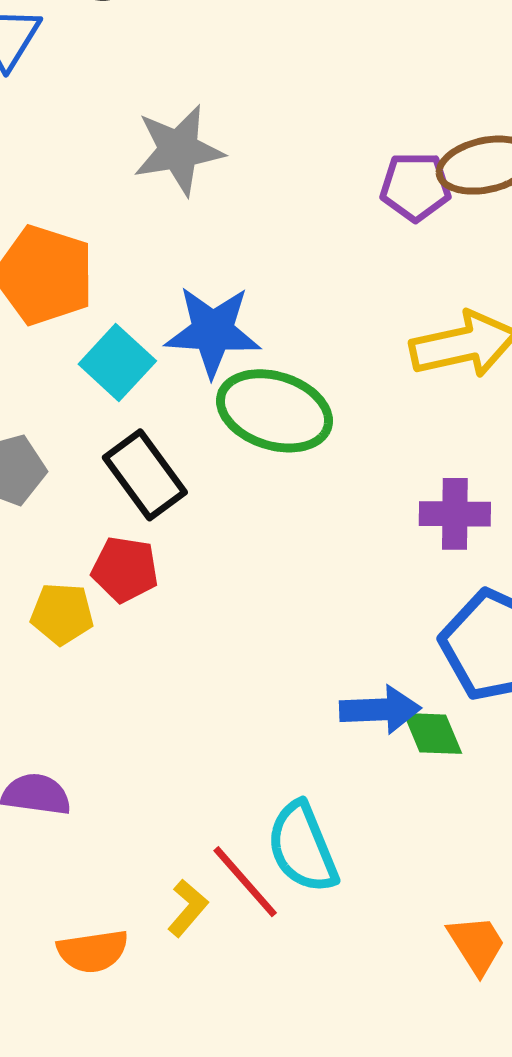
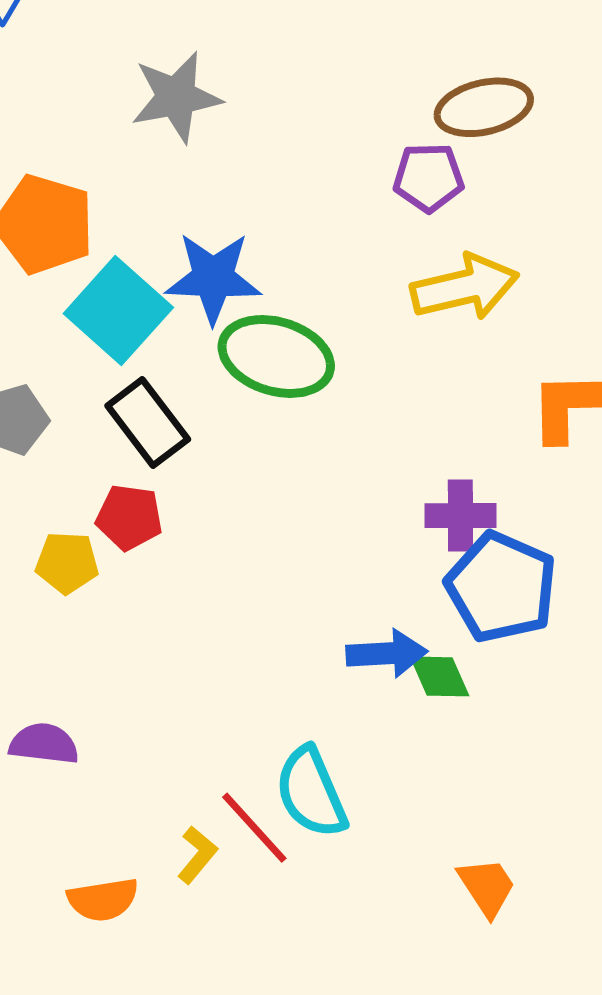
purple pentagon: (415, 187) -> (428, 178), moved
cyan square: (117, 362) -> (118, 311), size x1.4
purple cross: (455, 514) -> (460, 516), moved

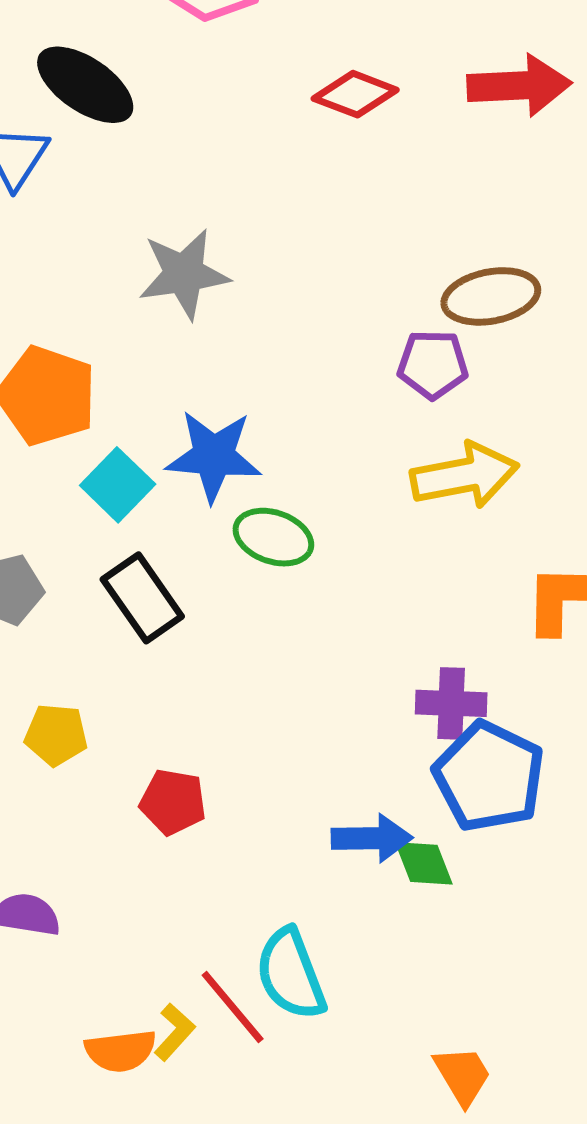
cyan square: (118, 311) -> (118, 485), size x0.7
green ellipse: (276, 356) -> (273, 537), size x0.7
red pentagon: (129, 517) -> (173, 802), moved
orange semicircle: (103, 900) -> (121, 1051), moved

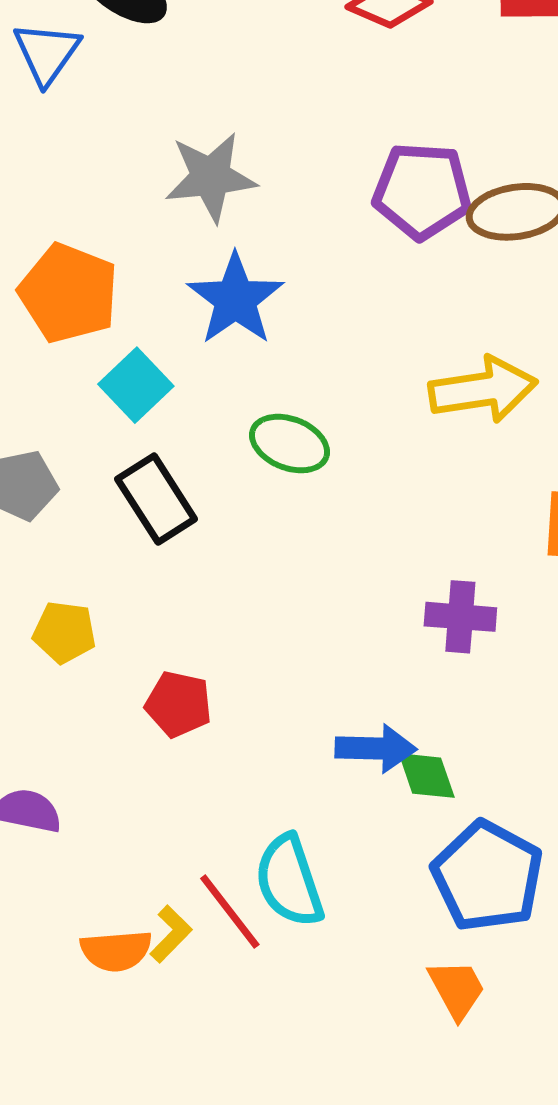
purple pentagon: (433, 364) -> (422, 191), moved, size x1.4
blue star: (214, 456) -> (236, 299), moved, turned 30
blue pentagon: (489, 776) -> (488, 876), moved

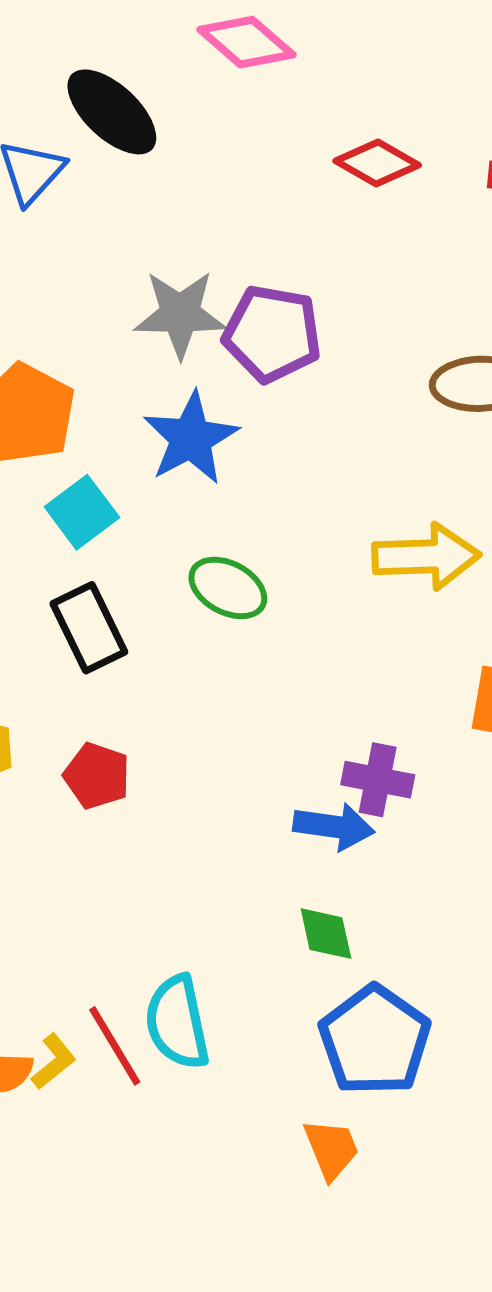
purple pentagon: (422, 191) -> (272, 334), moved
red pentagon: (178, 704) -> (97, 776), moved
blue arrow: (376, 748) -> (334, 826), moved

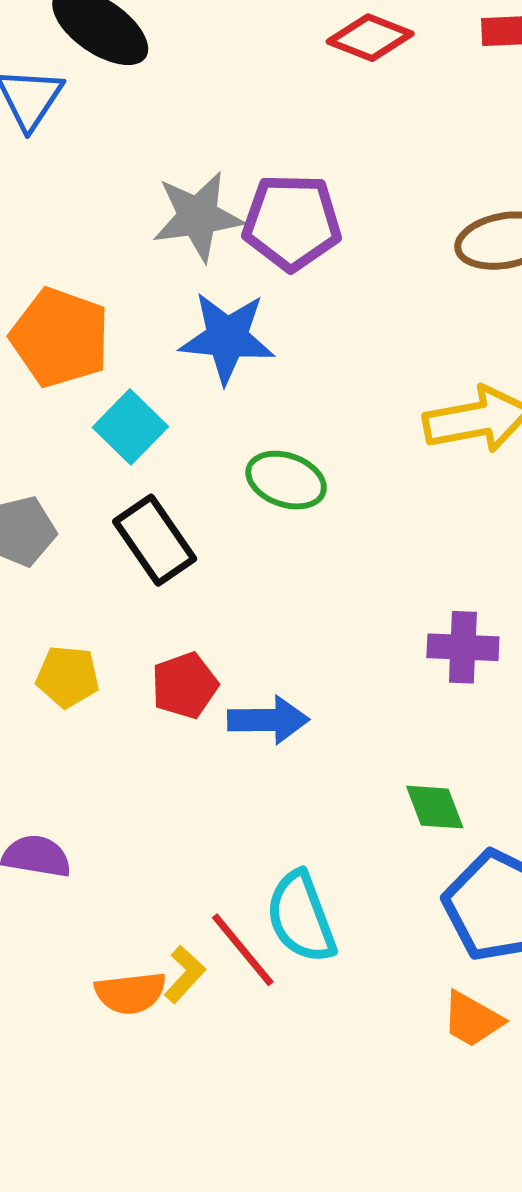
blue star: (191, 438) -> (227, 338), turned -30
red pentagon: (97, 776) -> (185, 685), turned -30
blue arrow: (334, 826) -> (268, 720), moved
orange trapezoid: (331, 1149) -> (472, 1019), turned 150

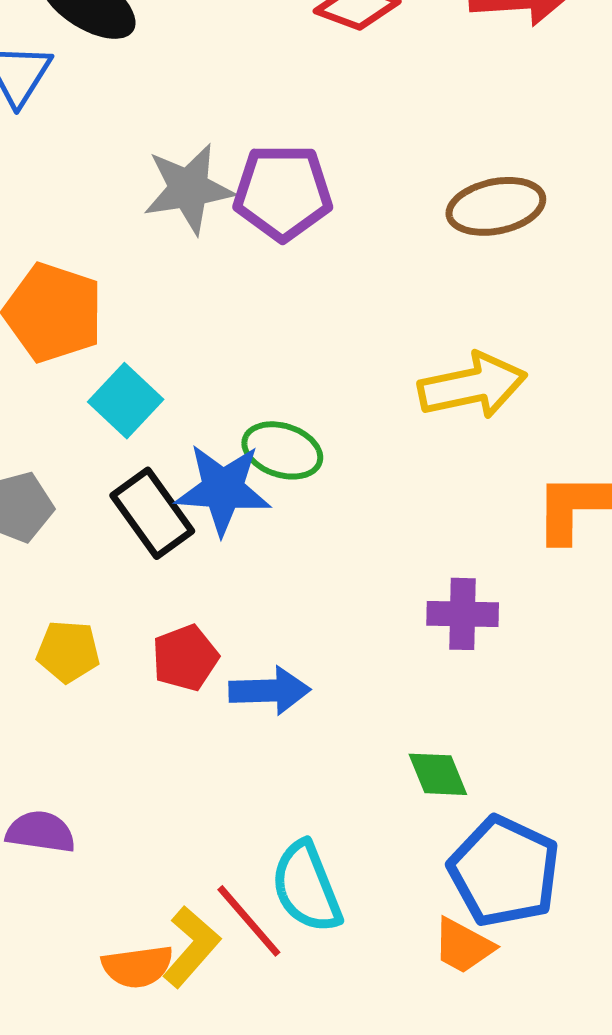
blue star: (227, 338) -> (223, 489), moved
yellow L-shape: (185, 974) -> (191, 947), size x1.4
orange trapezoid: (472, 1019) -> (463, 946), moved

